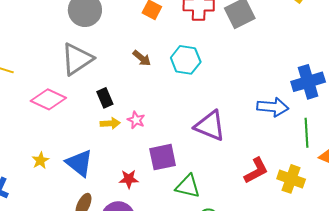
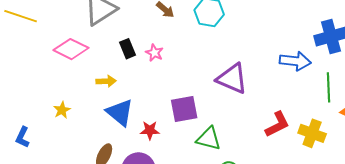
pink star: (136, 120) -> (154, 53), moved
yellow arrow: (110, 123) -> (106, 81), moved
blue triangle: (79, 163) -> (120, 113), moved

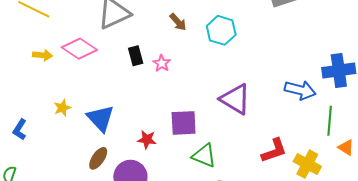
yellow arrow: (106, 81) -> (43, 55), moved
blue triangle: (120, 113) -> (101, 118), moved

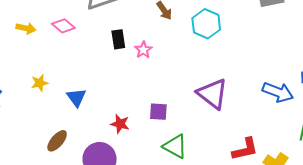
pink diamond: (79, 49) -> (63, 26), size x0.7
blue triangle: (101, 118) -> (76, 98), size x0.7
purple square: (184, 123) -> (158, 112), size x0.7
brown ellipse: (98, 158) -> (57, 141), moved

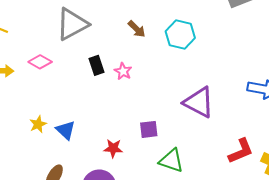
yellow star: (40, 83) -> (38, 124), moved

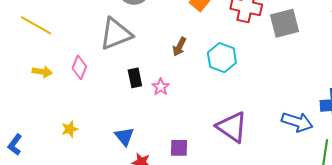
brown arrow: (137, 29) -> (179, 47), turned 66
pink diamond: (40, 62) -> (79, 67), turned 75
blue triangle: (66, 130) -> (124, 136), moved

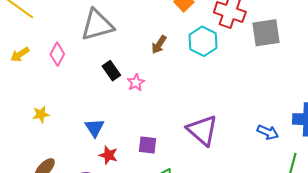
cyan hexagon: (222, 58) -> (203, 41), moved
yellow arrow: (42, 72) -> (20, 54), turned 132
black rectangle: (135, 78) -> (111, 71), turned -30
blue arrow: (297, 122) -> (268, 132), size x0.7

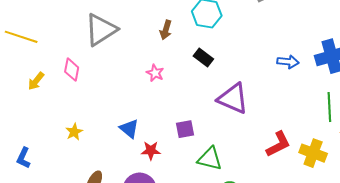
black rectangle: (111, 71) -> (203, 58), moved
blue arrow: (268, 132) -> (288, 62), moved

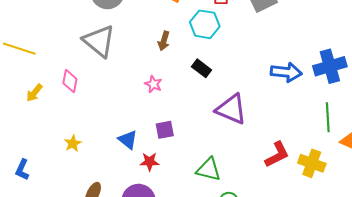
gray triangle: (101, 30) -> (99, 41), turned -48
blue arrow: (288, 62) -> (286, 72), size x1.4
purple square: (185, 129) -> (165, 130), moved

